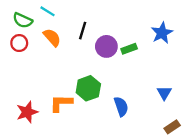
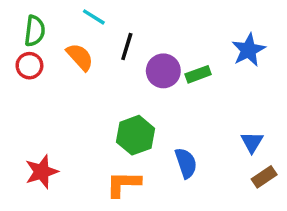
cyan line: (48, 11) -> (94, 17), moved
green semicircle: (23, 20) -> (35, 31), turned -108
orange L-shape: (61, 103) -> (123, 184), moved
brown rectangle: (172, 127) -> (264, 177), moved

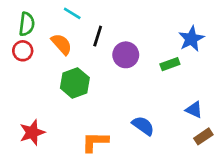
green rectangle: (198, 74) -> (170, 64), moved
green hexagon: (136, 135) -> (75, 83), moved
blue triangle: (252, 142) -> (194, 110), turned -36
blue semicircle: (186, 163) -> (143, 126), turned -35

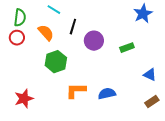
blue star: (191, 39) -> (143, 14), moved
blue triangle: (194, 110) -> (150, 75), moved
blue semicircle: (143, 126) -> (107, 94), turned -48
orange L-shape: (95, 142) -> (76, 91), moved

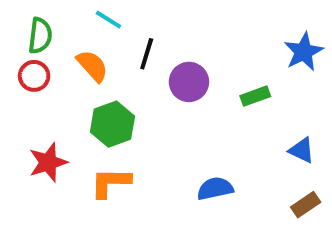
blue star: (143, 14) -> (304, 52), moved
orange L-shape: (76, 91) -> (110, 183), moved
red star: (24, 99) -> (48, 162), moved

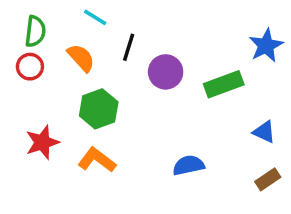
green rectangle: (255, 96) -> (224, 84), size x1.5
orange L-shape: (110, 183) -> (97, 160), turned 36

